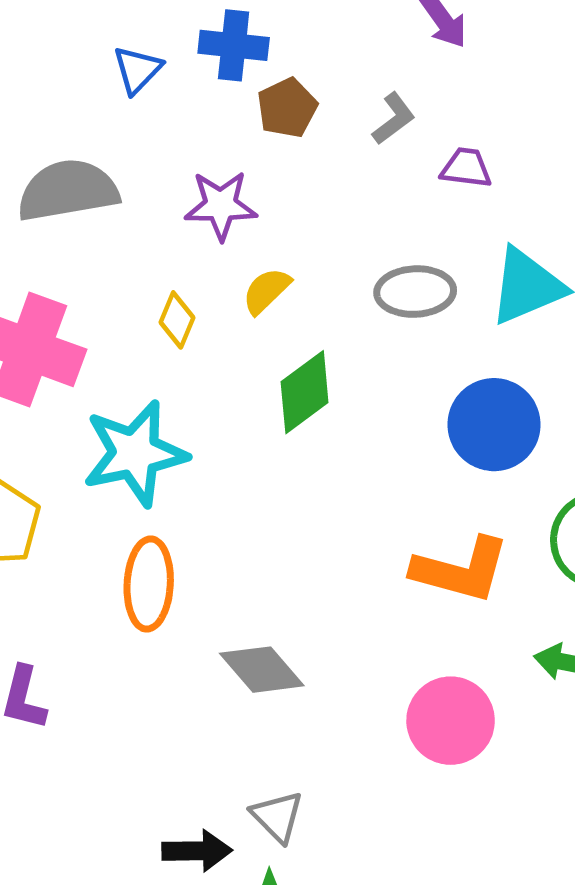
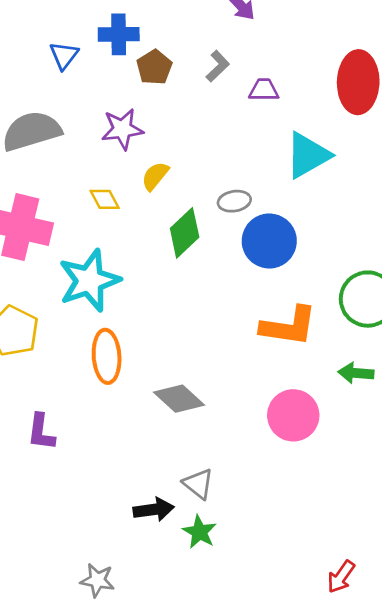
gray ellipse: (415, 292) -> (234, 201), moved, size x0.7
yellow diamond: (177, 320) -> (105, 199), turned -44
blue circle: (494, 425) -> (269, 241), moved

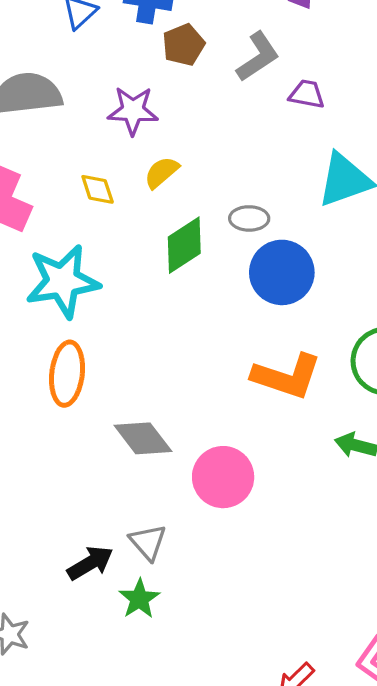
gray L-shape: (218, 66) -> (258, 57), size x1.4
pink circle: (293, 415) -> (223, 477), moved
black arrow: (154, 509) -> (90, 563), turned -33

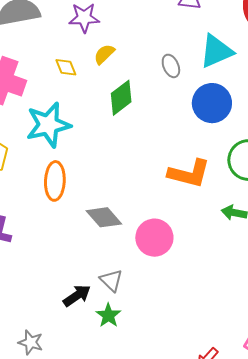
gray ellipse: (249, 218) -> (171, 66), moved, turned 70
blue circle: (282, 272) -> (212, 103), moved

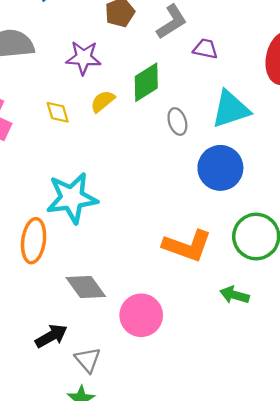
green diamond: (121, 98) -> (146, 82), moved
cyan star: (48, 125) -> (72, 198), moved
black arrow: (77, 296) -> (51, 336), moved

